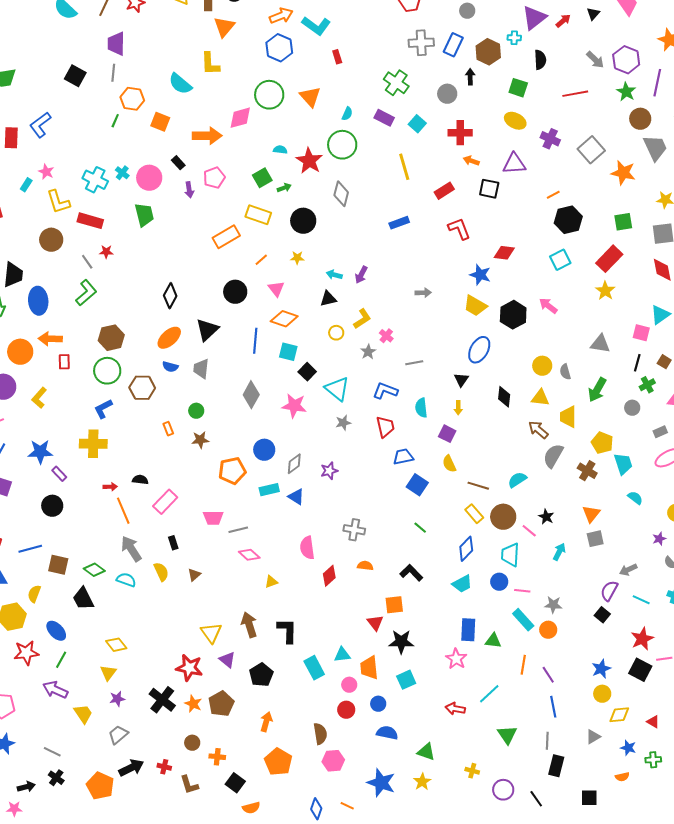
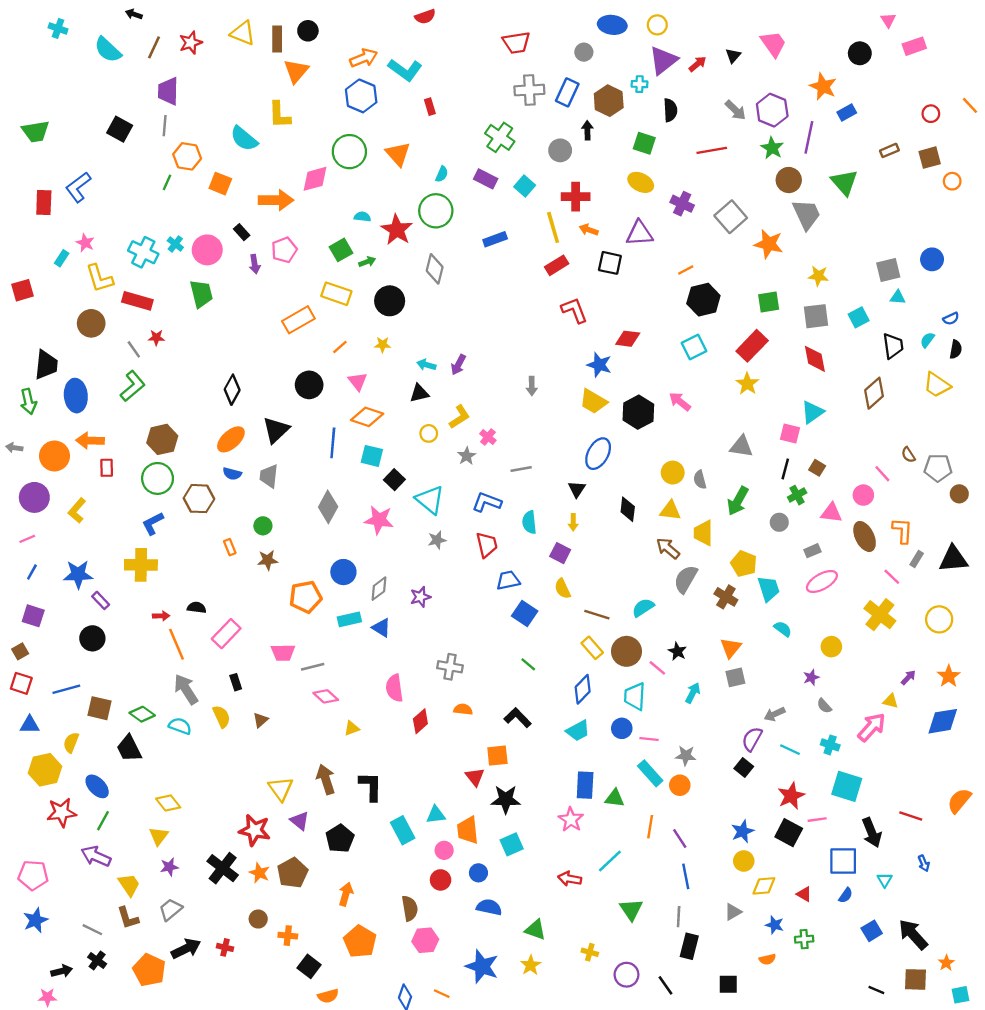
yellow line: (404, 167) -> (553, 227), moved
blue rectangle: (399, 223) -> (495, 239), moved
gray arrow: (423, 293) -> (532, 386), turned 91
brown L-shape: (189, 785) -> (128, 918), moved

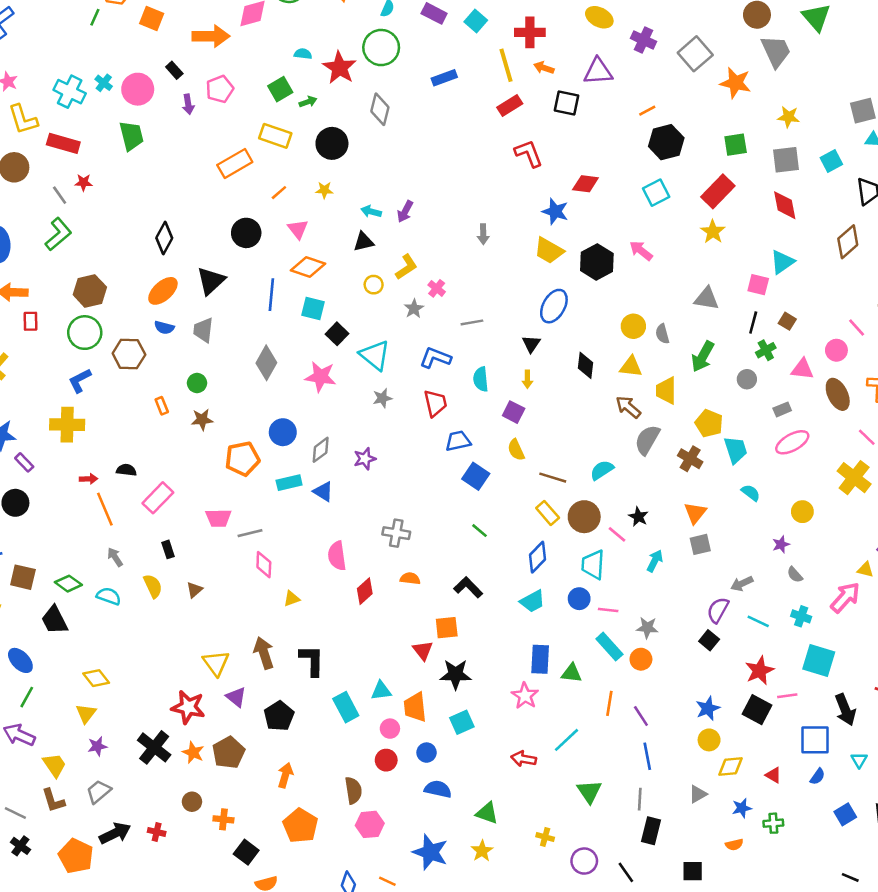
gray arrow: (186, 689) -> (115, 557), size x0.6
pink diamond: (326, 696) -> (264, 565), turned 50
blue star: (775, 925) -> (742, 808), turned -30

